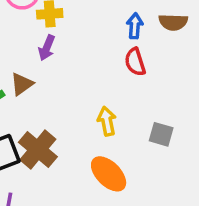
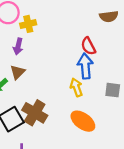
blue arrow: (135, 26) -> (85, 66), moved, size x1.5
purple arrow: (47, 48) -> (18, 46), moved

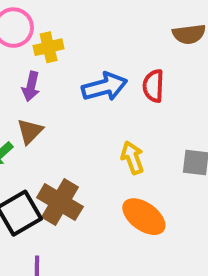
red semicircle: (88, 46) -> (153, 86), turned 30
blue arrow: (85, 66) -> (104, 87), moved, turned 80

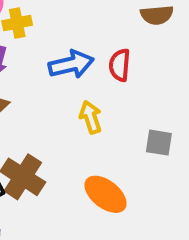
yellow arrow: (132, 158) -> (91, 117), moved

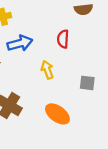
blue arrow: (71, 64) -> (20, 43), moved

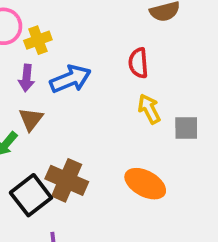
yellow arrow: (47, 70) -> (149, 109), moved

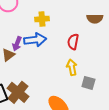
yellow cross: (38, 40) -> (42, 19), moved
purple arrow: (27, 78) -> (17, 44), moved

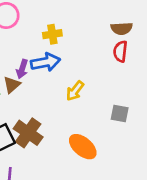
red semicircle: (73, 42) -> (120, 51), moved
yellow arrow: (72, 67) -> (75, 91), moved, turned -126

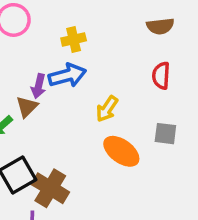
red semicircle: (120, 51) -> (161, 76), moved
brown cross: (28, 133) -> (50, 188), moved
orange ellipse: (83, 147) -> (121, 151), moved

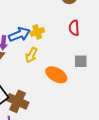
yellow cross: (74, 39) -> (37, 32), moved
yellow arrow: (107, 109) -> (31, 55), moved

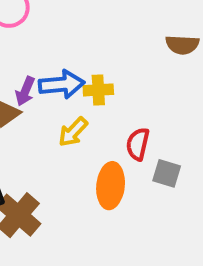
red semicircle: (74, 28) -> (138, 144), moved
orange ellipse: (56, 75) -> (111, 186), turned 50

